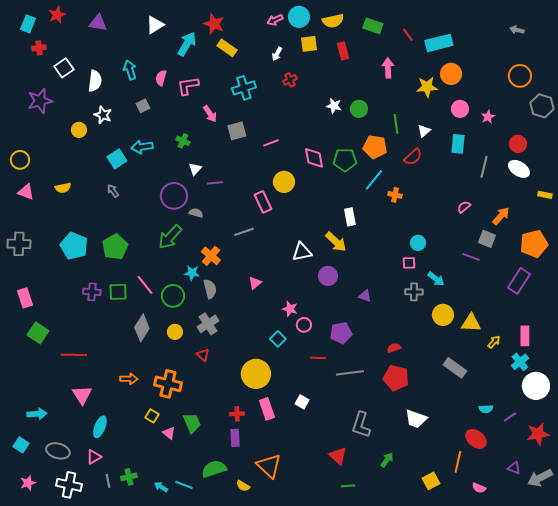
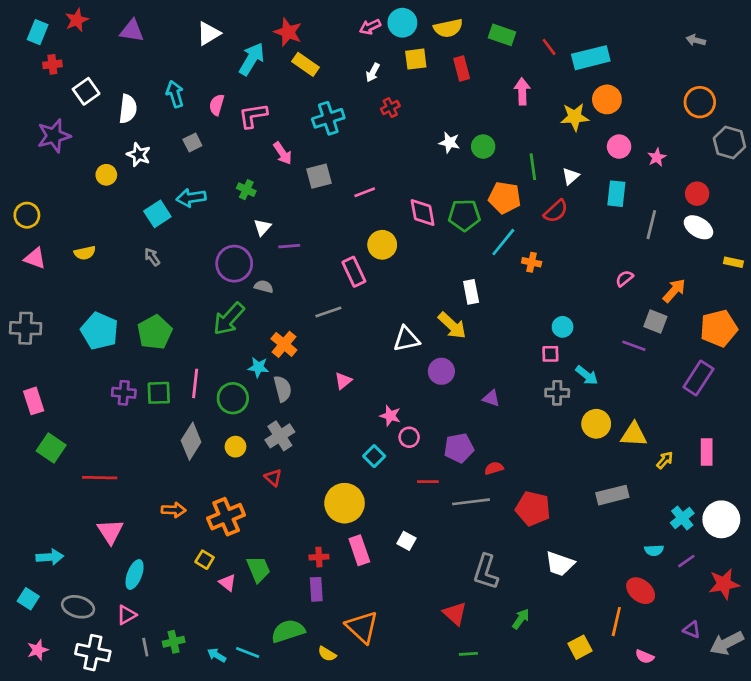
pink line: (145, 285) -> (195, 383), turned 45
red semicircle: (394, 348) -> (494, 468), moved
cyan cross: (520, 362) -> (682, 518), moved
gray rectangle: (455, 368) -> (612, 495), turned -50
orange cross: (168, 384) -> (226, 517), turned -36

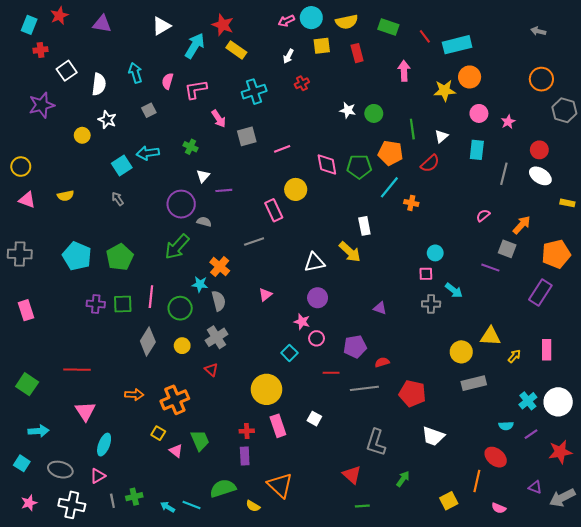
purple circle: (441, 371) -> (318, 298), moved
yellow circle: (596, 424) -> (461, 352), moved
green square: (51, 448) -> (27, 384), moved

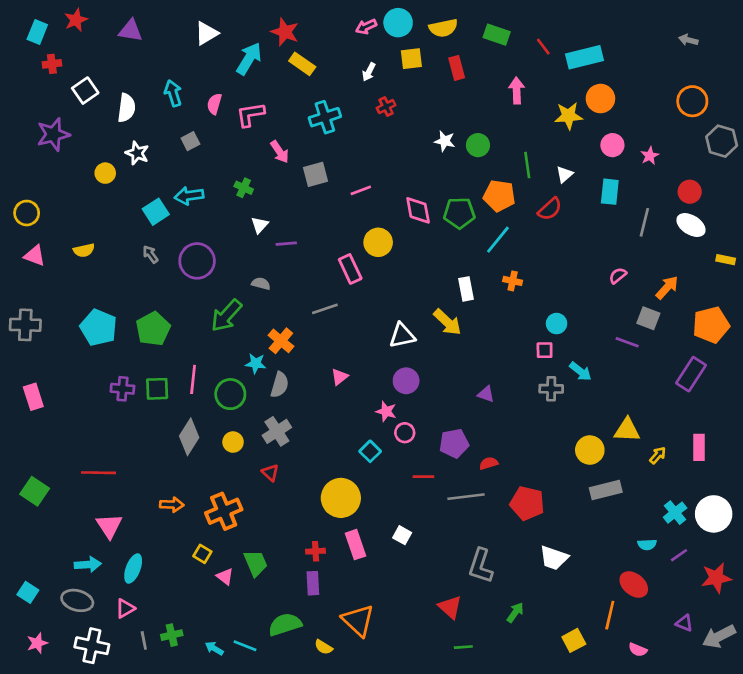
orange cross: (411, 203) -> (513, 281), moved
purple circle: (181, 204) -> (197, 261), moved
gray semicircle: (219, 301) -> (280, 385), turned 30
cyan arrow: (38, 431) -> (88, 565), moved

